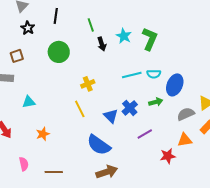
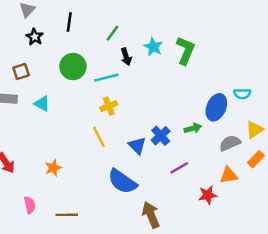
green line: (91, 25) -> (112, 33), turned 56
cyan semicircle: (154, 74) -> (242, 94), moved
cyan line: (132, 75) -> (106, 78), moved
cyan triangle: (29, 102) -> (42, 104), moved, turned 40
brown arrow: (107, 172) -> (151, 215), moved, turned -95

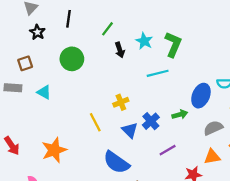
cyan line: (106, 78) -> (158, 73), moved
yellow cross: (109, 106) -> (121, 102), moved
orange star: (53, 168) -> (54, 150), size x1.6

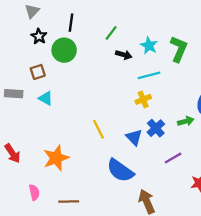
black arrow: (120, 50) -> (124, 55), turned -56
green circle: (72, 59) -> (64, 50), moved
brown square: (25, 63) -> (38, 72), moved
cyan line: (158, 73) -> (149, 75), moved
yellow cross: (121, 102) -> (143, 99), moved

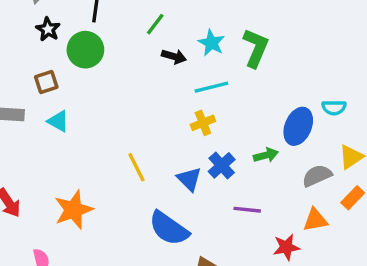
purple line: (173, 158) -> (247, 210), turned 36

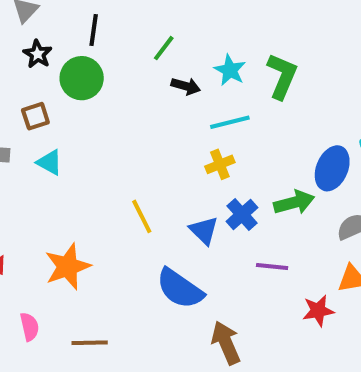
green arrow: (266, 155) -> (294, 202), size x1.4

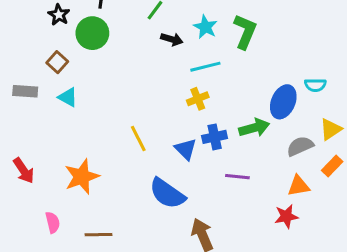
brown square: (35, 116) -> (57, 62), turned -30
blue cross: (242, 214) -> (215, 137), turned 30
red star: (318, 311) -> (286, 216), moved

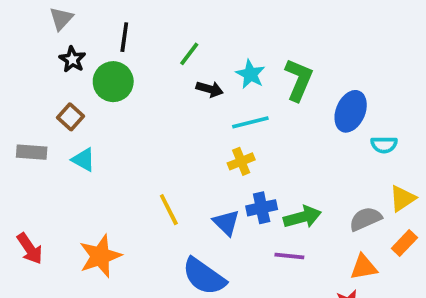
blue ellipse: (283, 102) -> (351, 111), moved
green arrow: (254, 128) -> (302, 217), moved

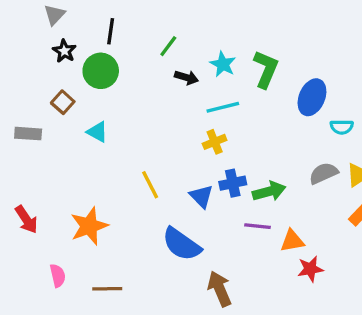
cyan triangle: (83, 160) -> (97, 132), moved
gray semicircle: (365, 219) -> (324, 173), moved
orange triangle: (364, 267) -> (292, 241), moved

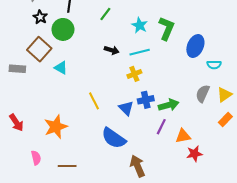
black arrow: (187, 77) -> (112, 50), moved
brown square: (63, 102) -> (39, 49), size x1.6
gray semicircle: (324, 173) -> (203, 94), turned -42
purple line: (258, 226) -> (161, 127), turned -70

